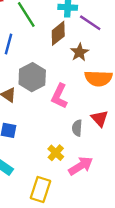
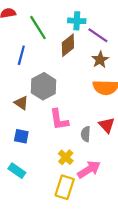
brown star: (80, 52) -> (100, 60), moved
pink L-shape: (59, 96) -> (59, 120), moved, turned -35
yellow rectangle: (40, 190) -> (65, 187), moved

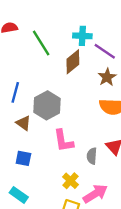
blue line: (21, 55) -> (15, 92), moved

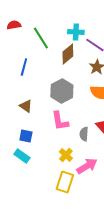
blue line: (15, 92) -> (24, 67), moved
gray hexagon: (47, 105) -> (62, 91), moved
cyan rectangle: (19, 195) -> (22, 156), moved

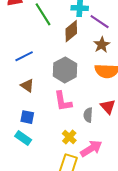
blue line: (24, 67) -> (24, 56), moved, turned 48

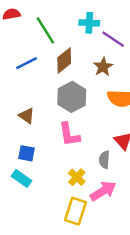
brown diamond: (71, 31) -> (64, 61), moved
brown star: (102, 45) -> (103, 67), moved
blue line: (24, 56) -> (27, 63), moved
gray semicircle: (88, 115) -> (104, 160), moved

